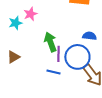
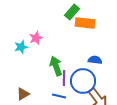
brown triangle: (13, 57) -> (23, 94), moved

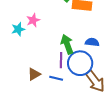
green arrow: (56, 66) -> (67, 44), moved
brown triangle: (23, 94) -> (34, 74), moved

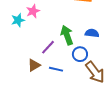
purple line: (61, 60) -> (48, 47), moved, turned 42
blue circle: (80, 63) -> (80, 54), size x0.6

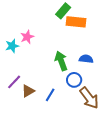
purple line: (48, 47) -> (14, 82), moved
blue line: (56, 69) -> (50, 95), turned -72

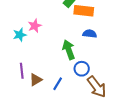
blue semicircle: (86, 59) -> (90, 34), moved
purple line: (14, 82) -> (22, 71), turned -49

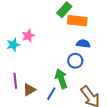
green arrow: (69, 50) -> (61, 79), moved
blue circle: (82, 69) -> (75, 61), moved

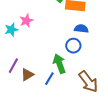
purple line: (15, 81) -> (13, 66), turned 35

